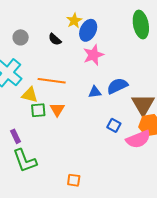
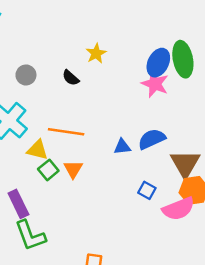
blue ellipse: (88, 30) -> (158, 63), moved
pink star: (93, 55) -> (155, 84), moved, turned -30
green square: (38, 110) -> (48, 170), turned -35
purple rectangle: (15, 136) -> (18, 204), size x1.5

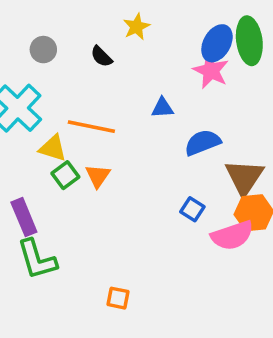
blue triangle: (122, 147) -> (162, 108), moved

